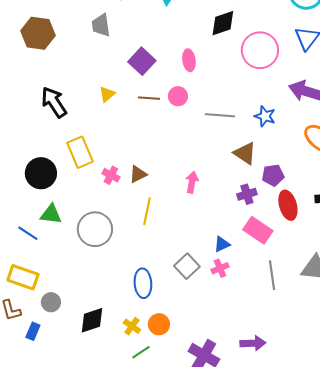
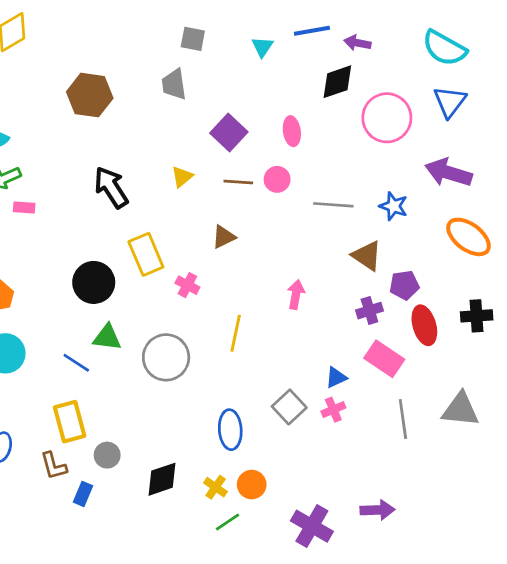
brown triangle: (138, 174) -> (224, 237), moved
yellow rectangle: (23, 277) -> (70, 422), turned 56

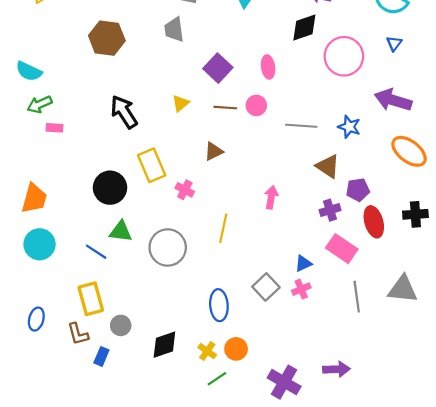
blue triangle: (450, 102) -> (394, 43), size x0.6

